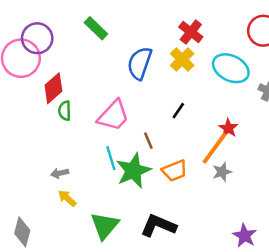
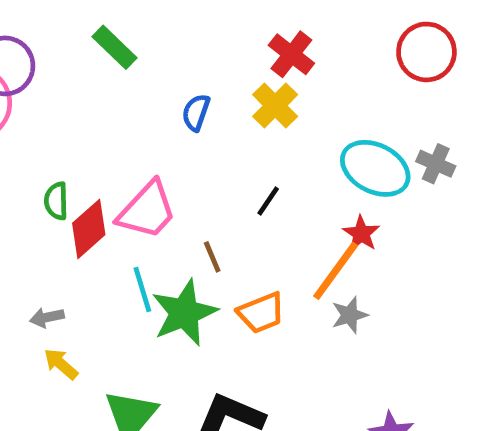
blue semicircle: (140, 63) -> (196, 112), size x0.6
cyan ellipse: (231, 68) -> (375, 168), moved
red diamond: (53, 88) -> (89, 229), moved

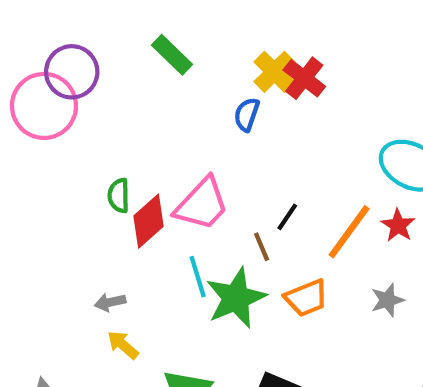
red cross: (291, 54) -> (304, 78), moved
yellow cross: (275, 106) -> (274, 72), moved
black line: (268, 201) -> (287, 217), moved
orange line: (336, 271) -> (349, 232), moved

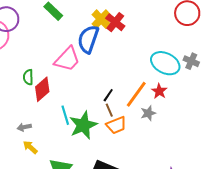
blue semicircle: (247, 114) -> (88, 39), size x1.8
pink trapezoid: (202, 204) -> (67, 59), moved
black line: (287, 217) -> (108, 95), moved
brown line: (262, 247) -> (109, 110), moved
gray star: (387, 300) -> (148, 113), moved

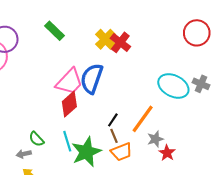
blue semicircle: (88, 39) -> (92, 79), moved
green semicircle: (28, 77) -> (36, 139), moved, turned -42
red diamond: (42, 89) -> (69, 104), moved
red star: (159, 91) -> (167, 153), moved

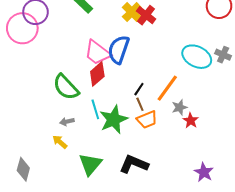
pink trapezoid: (69, 82) -> (97, 53), turned 84
green semicircle: (36, 139) -> (66, 87), moved, size x1.8
gray arrow: (24, 154) -> (67, 122), moved

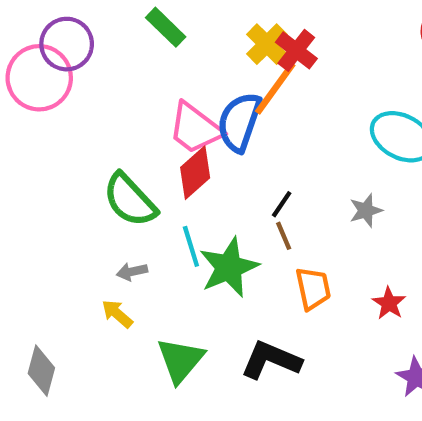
orange line: (167, 88) -> (275, 88), moved
gray star: (179, 107) -> (366, 210), moved
orange trapezoid: (147, 120) -> (313, 288), moved, turned -80
red star: (191, 121) -> (389, 303), moved

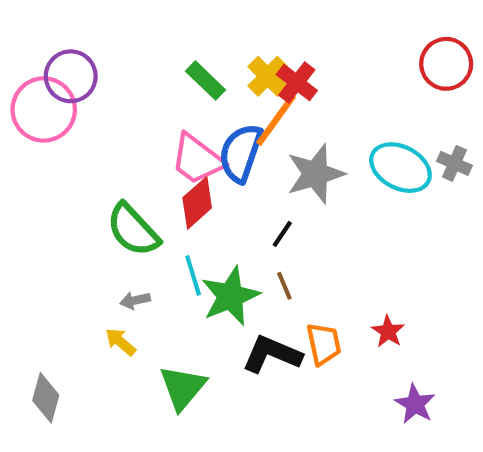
green rectangle: (166, 27) -> (206, 80), moved
gray star: (366, 210) -> (315, 174), moved, size x1.8
brown line: (284, 236) -> (284, 286), moved
orange trapezoid: (313, 288) -> (324, 344), moved
black L-shape: (271, 360) -> (272, 354), moved

